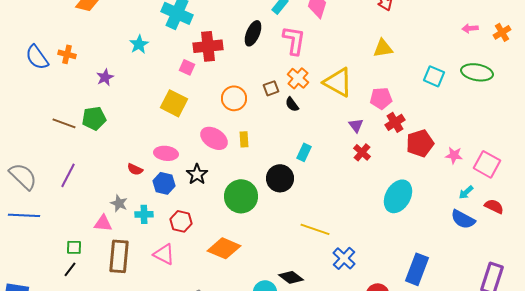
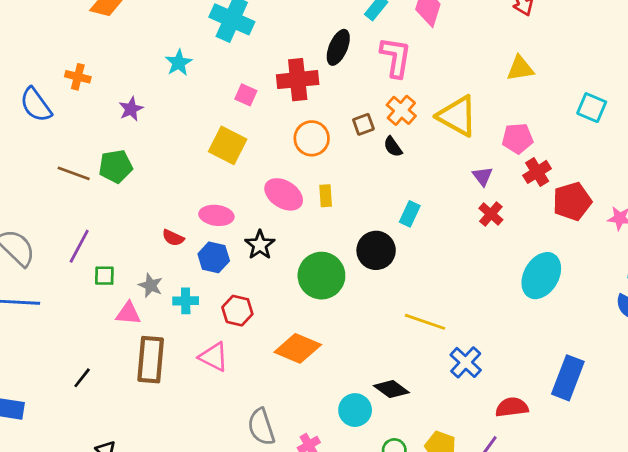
red cross: (208, 46) -> (298, 80), moved
blue semicircle: (37, 57) -> (36, 105), moved
green square: (74, 247) -> (104, 276), moved

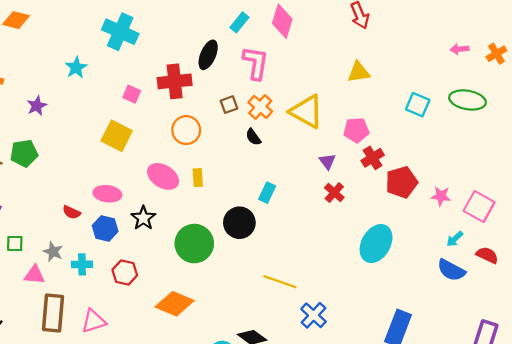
brown square: (363, 124) -> (229, 105), moved
pink triangle: (214, 357) -> (94, 321), moved, turned -44

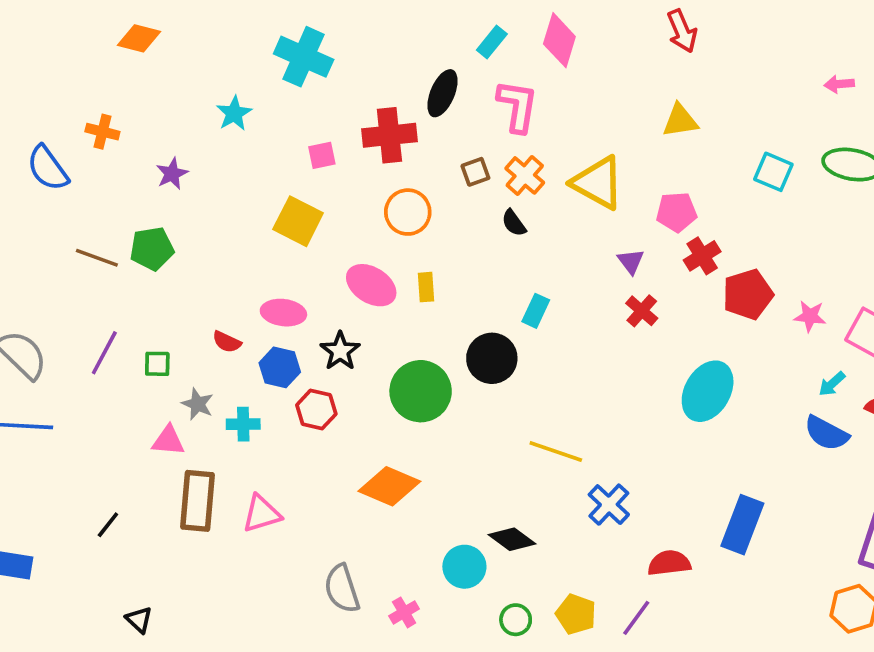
pink square: (132, 94) -> (322, 155), turned -36
green square: (15, 244) -> (157, 364), moved
red hexagon: (125, 272) -> (316, 409), moved

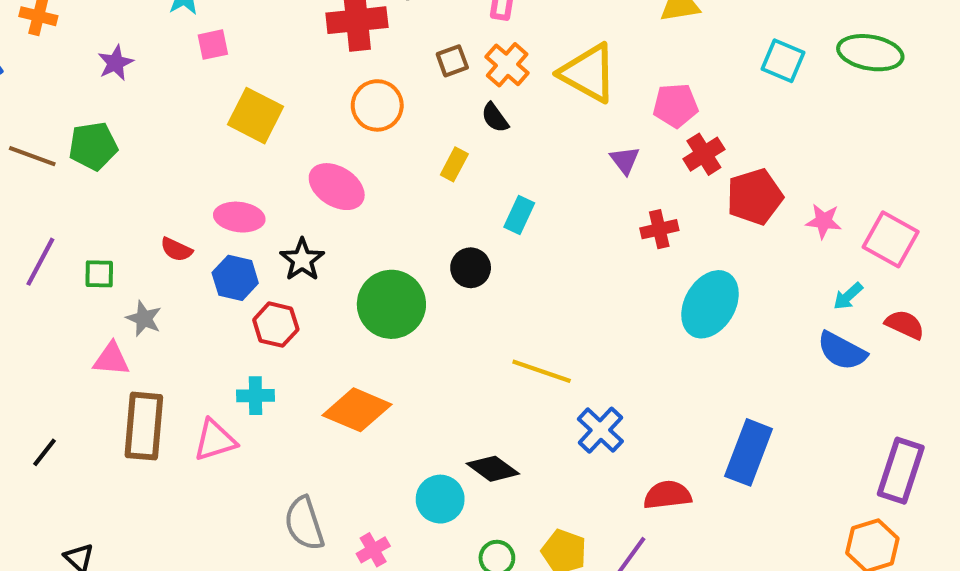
pink square: (322, 155) -> (213, 45), moved
yellow rectangle: (426, 287) -> (454, 164), moved, turned 32
red cross: (642, 311) -> (659, 229), moved, turned 36
black circle: (492, 358) -> (471, 268), size x0.7
cyan cross: (243, 424) -> (255, 396), moved

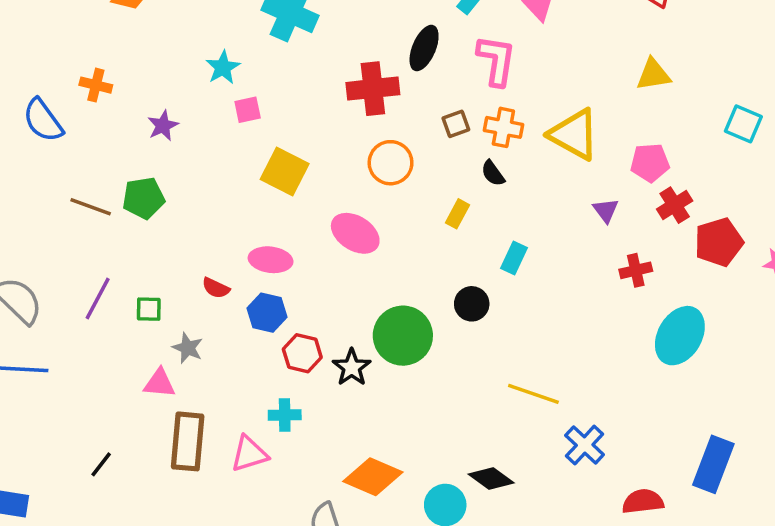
orange cross: (507, 65) -> (503, 127), turned -30
black star: (302, 260) -> (352, 367), moved
orange diamond: (357, 410) -> (373, 477), moved

